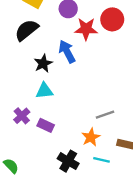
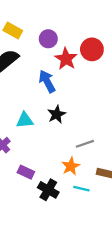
red star: (86, 29) -> (66, 59), turned 30
black star: (43, 63) -> (57, 114), moved
purple rectangle: (46, 125) -> (26, 172), moved

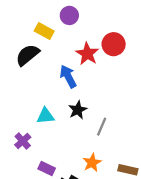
yellow rectangle: (13, 31) -> (44, 31), moved
purple circle: (48, 39) -> (69, 15), moved
gray line: (85, 144) -> (102, 127), moved, turned -48

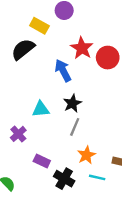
red circle: (114, 44) -> (108, 58), moved
gray line: (102, 127) -> (75, 127), moved

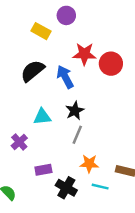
red star: (82, 48) -> (84, 54), turned -30
black semicircle: (23, 49) -> (33, 71), moved
orange star: (87, 155) -> (89, 164), turned 30
purple rectangle: (42, 161) -> (43, 170), turned -35

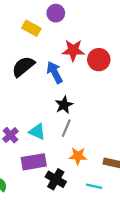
cyan triangle: (42, 117) -> (37, 132), moved, turned 30
purple rectangle: (43, 170) -> (34, 162), size x1.5
cyan line: (100, 187) -> (94, 186), moved

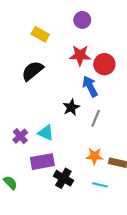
purple circle: (56, 13) -> (82, 20), moved
blue arrow: (55, 72) -> (90, 86), moved
gray line: (66, 128) -> (96, 118), moved
orange star: (78, 156) -> (94, 156), moved

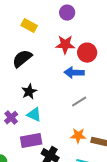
blue arrow: (90, 86) -> (74, 73), turned -60
black star: (71, 107) -> (29, 92), moved
gray line: (96, 118) -> (79, 102), turned 35

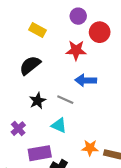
red circle: (87, 53) -> (100, 32), moved
gray line: (79, 102) -> (65, 100), moved, turned 56
cyan triangle: (34, 115) -> (59, 125), moved

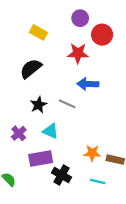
cyan triangle: (59, 125) -> (51, 131), moved

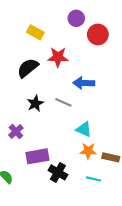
red star: (78, 53) -> (58, 57), moved
cyan triangle: (51, 131) -> (84, 129), moved

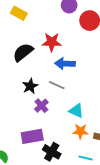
yellow rectangle: (35, 32) -> (19, 13), moved
blue arrow: (84, 83) -> (65, 64), moved
purple cross: (16, 131) -> (41, 106), moved

